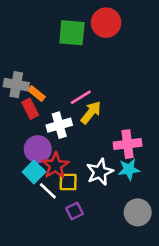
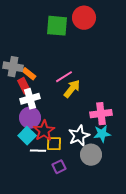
white cross: (59, 125) -> (30, 99), moved
white line: (48, 191) -> (38, 151), turned -42
gray circle: (138, 212) -> (91, 155), moved

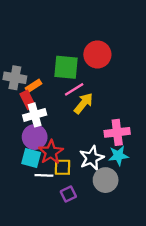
red circle: (84, 18) -> (97, 54), moved
green square: (57, 26) -> (66, 67), moved
orange rectangle: (29, 74) -> (33, 86), turned -72
cyan square: (27, 136) -> (31, 158), turned -30

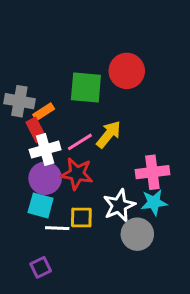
pink line: (74, 89) -> (80, 142), moved
red star: (51, 152) -> (77, 174), moved, turned -30
purple square: (68, 194) -> (41, 267), moved

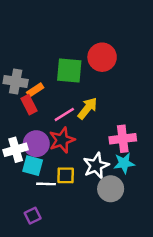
white cross: (45, 150) -> (16, 150), moved
red star: (77, 174) -> (62, 140), turned -30

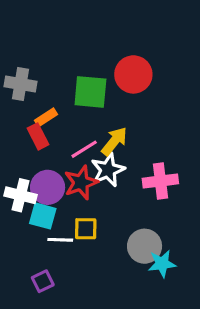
gray cross: (16, 82) -> (21, 84), moved
white cross: (16, 150) -> (21, 195), turned 30
cyan star: (124, 163) -> (162, 264), moved
white star: (96, 166) -> (108, 170), moved

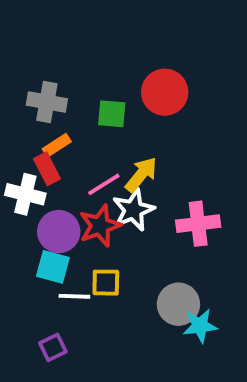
gray cross: (21, 84) -> (47, 102), moved
green square: (90, 92) -> (112, 114), size x0.7
white cross: (21, 195) -> (25, 194), moved

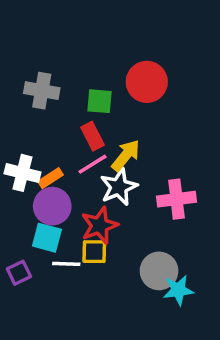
orange rectangle: (57, 145) -> (50, 178), moved
red rectangle: (47, 169) -> (92, 136), moved
red star: (100, 226) -> (99, 225), moved
purple square: (53, 347) -> (19, 273), moved

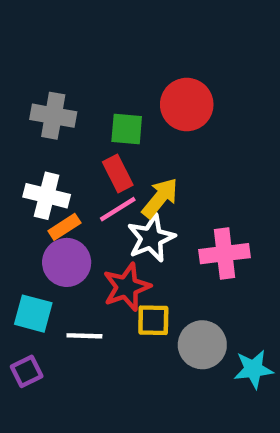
white cross: (22, 173) -> (47, 196), moved
cyan square: (47, 238) -> (33, 314), moved
yellow square: (94, 252) -> (153, 320), moved
purple square: (19, 273) -> (27, 371), moved
cyan star: (178, 290) -> (253, 369), moved

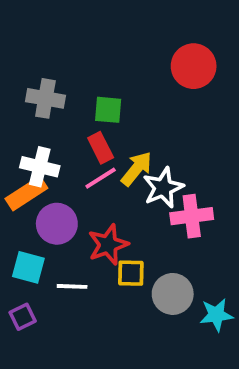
red circle: (187, 105) -> (194, 66), moved
orange rectangle: (64, 227) -> (26, 193), moved, size x1.5
white star: (151, 238) -> (163, 188), moved

